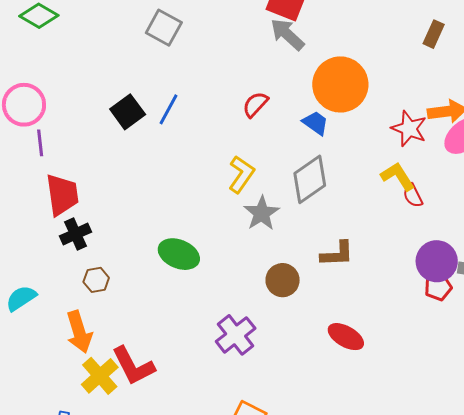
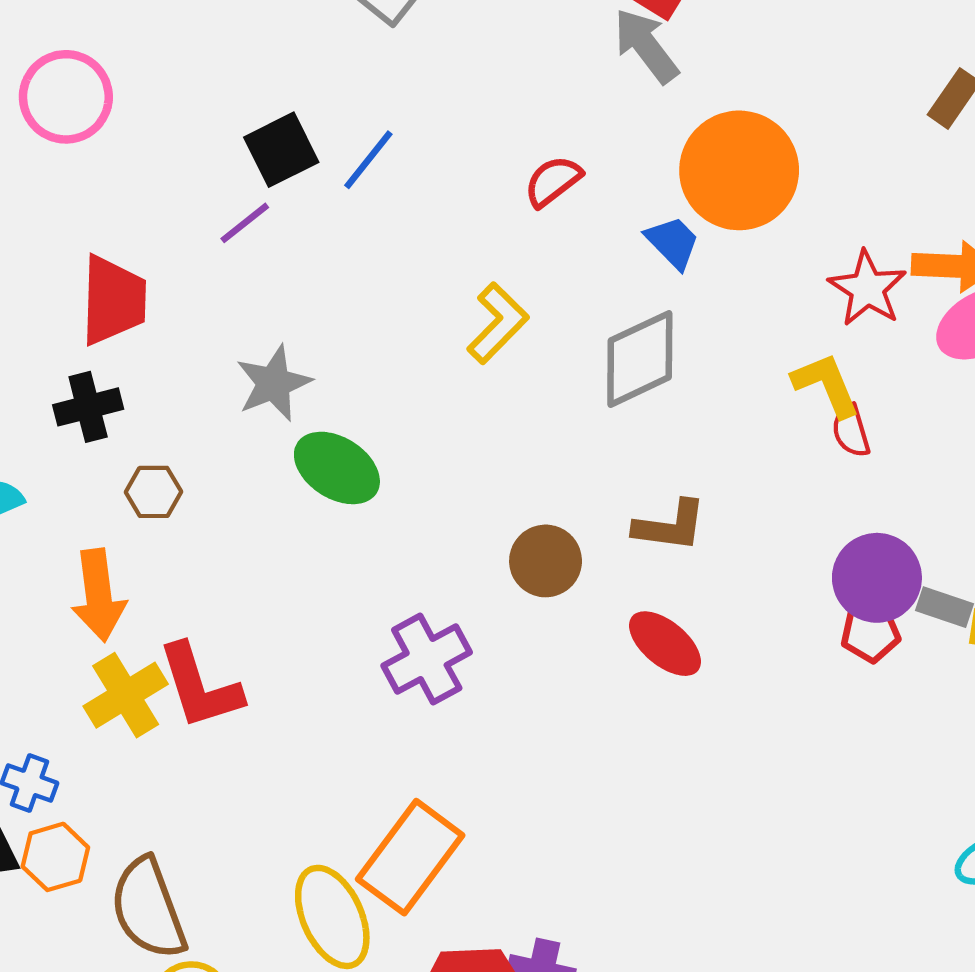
purple line: (40, 143) -> (245, 223), moved, turned 48
gray star: (262, 213) -> (274, 383), moved
black cross: (76, 234) -> (88, 407), moved
red ellipse: (346, 337) -> (665, 644), moved

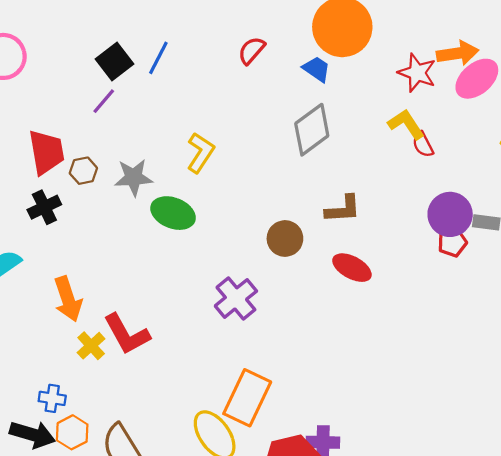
yellow L-shape: (498, 323) -> (200, 153), moved
gray star: (274, 383) -> (134, 177), turned 30
brown hexagon: (153, 492) -> (83, 171), moved
yellow cross: (126, 695) -> (91, 346), size x0.7

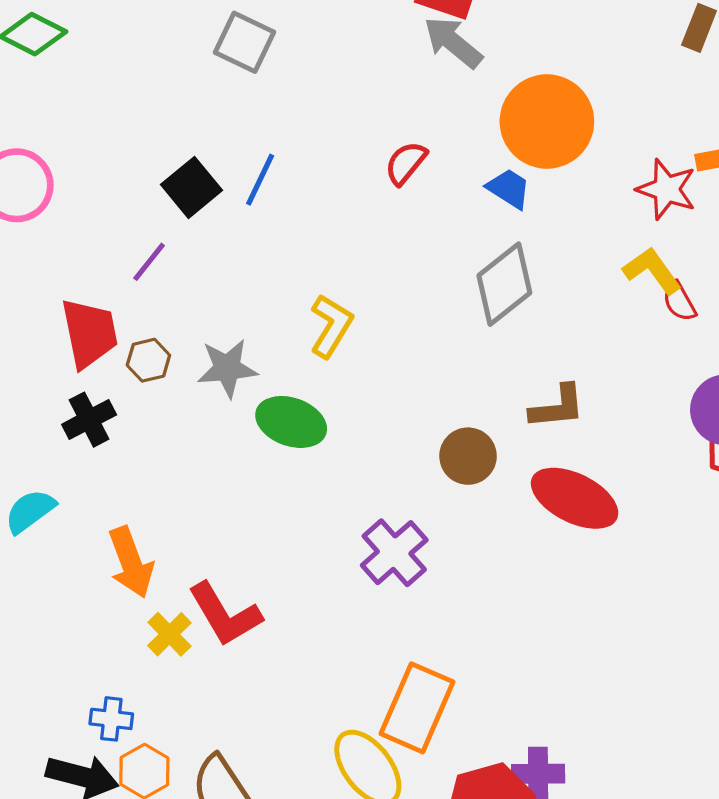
purple line: (104, 101) -> (149, 262), moved
red ellipse: (352, 268) -> (575, 498), size x1.4

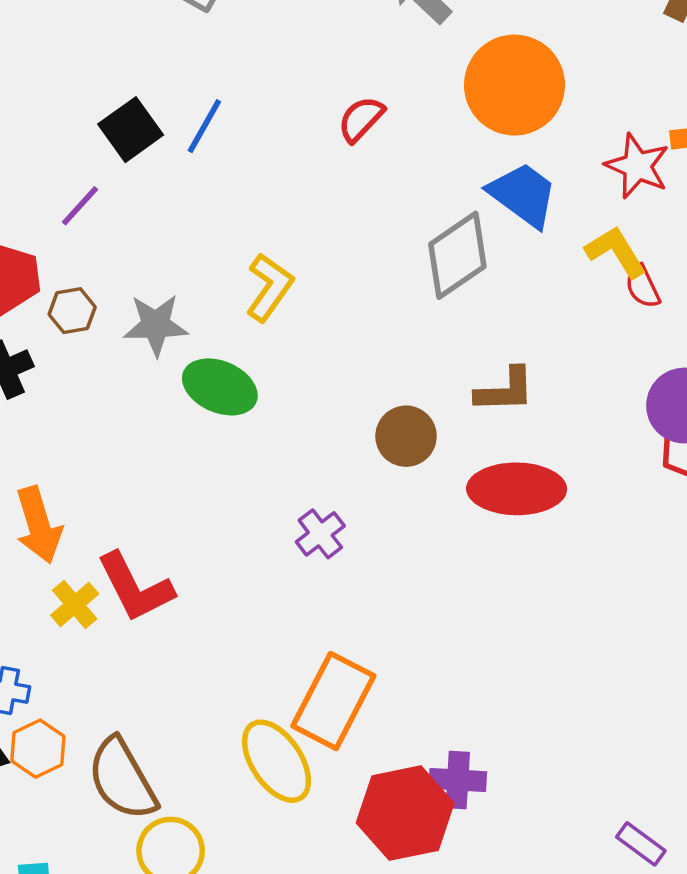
blue trapezoid: (509, 189) -> (523, 195), moved, size x1.5
red ellipse: (575, 498) -> (517, 489), turned -30
purple cross: (394, 553) -> (320, 534), size x0.7

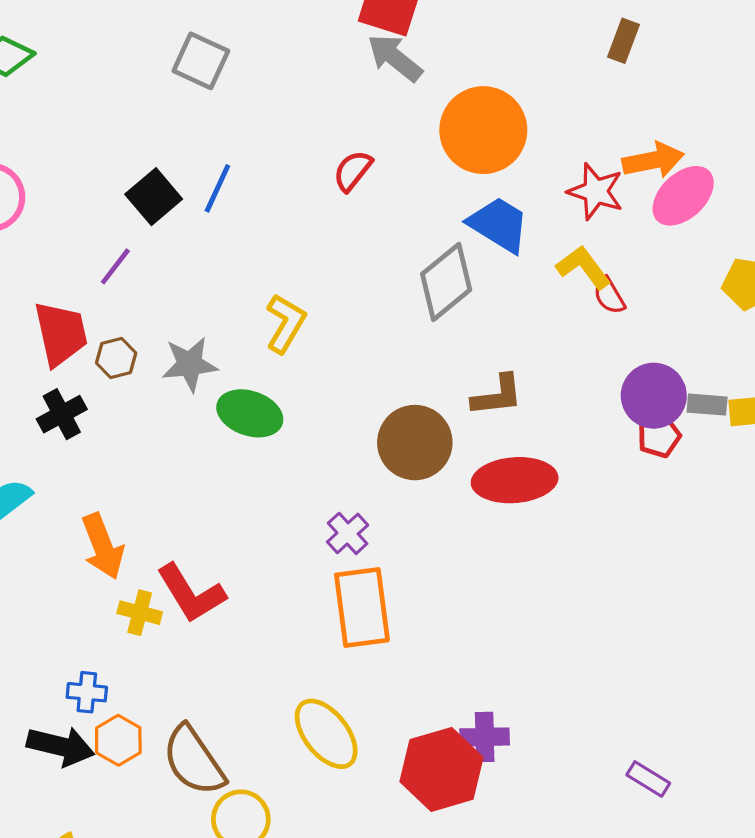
brown circle: (406, 436) -> (415, 443), size x1.4
yellow cross: (75, 604) -> (140, 613), turned -30
orange rectangle: (333, 701) -> (362, 607), moved, turned -30

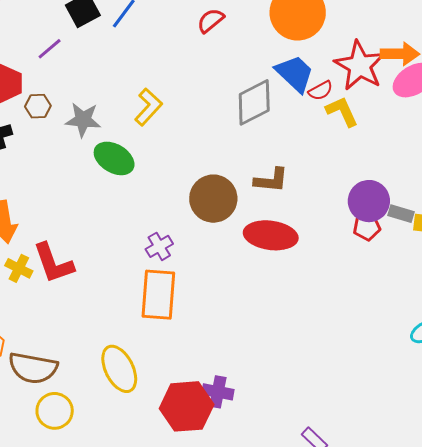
red star: (596, 191) -> (360, 66), size x1.4
red semicircle: (609, 296) -> (320, 91), moved, turned -100
brown semicircle: (194, 761) -> (33, 368), turned -57

